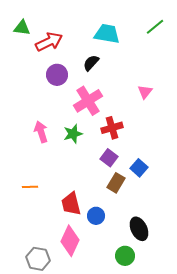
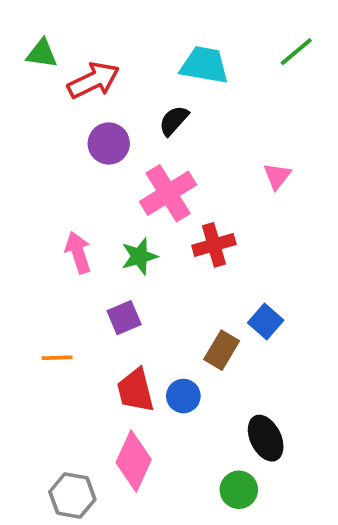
purple square: (109, 158) -> (124, 318), moved, turned 30
blue circle: (96, 216) -> (183, 396), moved

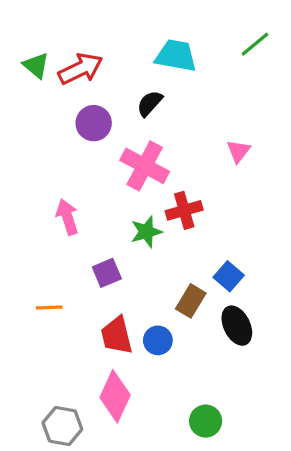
green triangle: (42, 54) -> (36, 66), moved, turned 32
pink cross: (168, 193) -> (145, 166), turned -30
green star: (139, 256) -> (146, 232), moved
black ellipse: (266, 438) -> (237, 326), moved

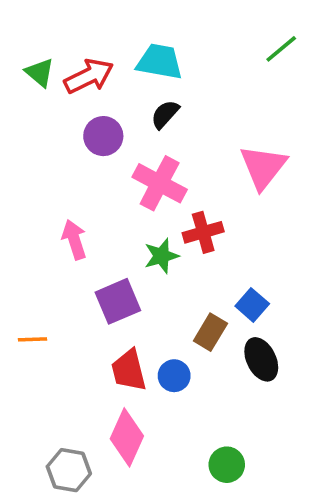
cyan trapezoid: (176, 56) -> (160, 62), moved
pink triangle: (238, 151) -> (263, 167), size x1.8
purple square: (107, 273) -> (118, 301), size x1.4
orange line: (49, 307) -> (33, 339), moved

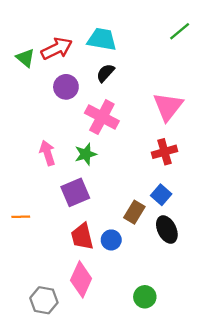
green triangle: (40, 73) -> (25, 58), moved
red cross: (203, 232) -> (165, 152), moved
green star: (161, 256) -> (86, 154), moved

